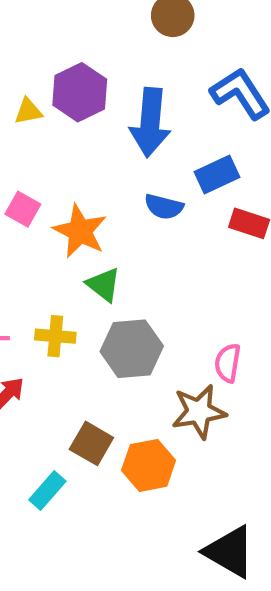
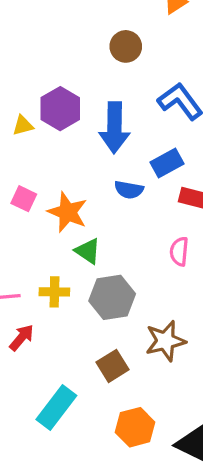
pink semicircle: (228, 363) -> (179, 251), moved
brown square: (91, 443) -> (113, 366), moved, turned 32
orange hexagon: (149, 465) -> (135, 427), moved
cyan rectangle: (47, 490) -> (56, 407), size x1.5

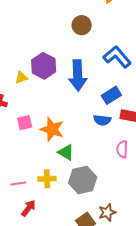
blue semicircle: (129, 190) -> (102, 120), moved
pink square: (24, 199) -> (25, 123), turned -35
brown star: (165, 341) -> (107, 212), moved, size x0.7

